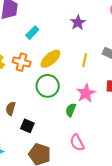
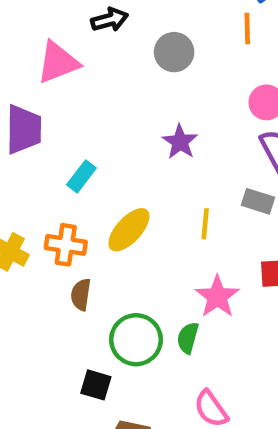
green circle: (48, 86) -> (136, 340), moved
brown semicircle: (11, 109) -> (81, 295), moved

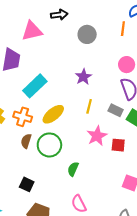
cyan rectangle: (81, 176) -> (35, 86), size x1.6
yellow line: (205, 224) -> (89, 106), moved
pink star: (217, 297) -> (97, 136), moved
green circle: (136, 340) -> (49, 145), moved

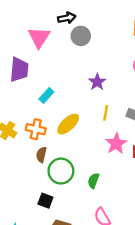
pink triangle: (32, 31) -> (39, 37), turned -40
gray circle: (87, 34) -> (81, 36), moved
cyan rectangle: (35, 86) -> (46, 95), size x0.6
green circle: (49, 145) -> (61, 171), moved

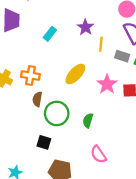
cyan rectangle: (46, 95) -> (50, 34), moved
yellow line: (106, 113) -> (101, 44), moved
yellow ellipse: (68, 124) -> (75, 74), moved

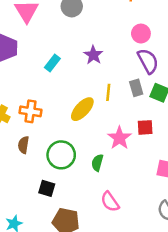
yellow line: (101, 44) -> (108, 92), moved
gray rectangle: (122, 56) -> (136, 88), turned 56
pink star: (107, 84) -> (119, 138), moved
brown semicircle: (37, 99) -> (23, 145), moved

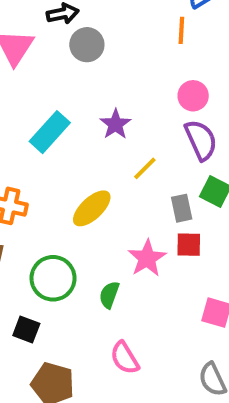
cyan rectangle: (52, 63) -> (50, 132), size x1.5
gray rectangle: (136, 88) -> (182, 208), moved
yellow line: (108, 92) -> (145, 168), moved, turned 35

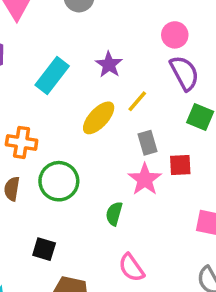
yellow ellipse: (92, 208) -> (99, 118), moved
gray rectangle: (182, 208) -> (147, 143), moved
green circle: (53, 278) -> (59, 181), moved

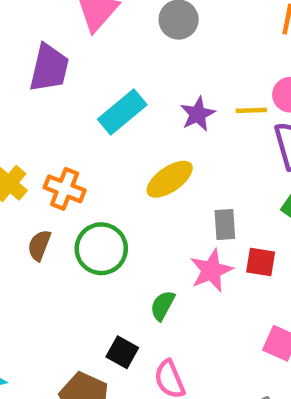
yellow line: (137, 101) -> (251, 110), moved, turned 35
black square: (44, 249) -> (122, 352), moved

